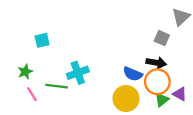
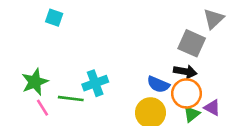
gray square: (162, 38) -> (192, 43), size x1.5
cyan square: (42, 40) -> (54, 18), moved, turned 32
green star: (25, 72) -> (35, 82), size x1.5

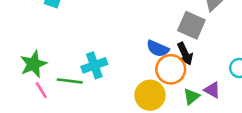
black arrow: (185, 72) -> (185, 54), turned 55
blue semicircle: (158, 84) -> (158, 49), moved
orange circle: (187, 93) -> (171, 69), moved

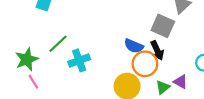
green line: (70, 81) -> (58, 44), moved, turned -50

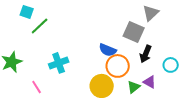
green line: (58, 44) -> (40, 26), moved
black arrow: (157, 50) -> (146, 54), moved, turned 48
pink line: (33, 82) -> (37, 87), moved

